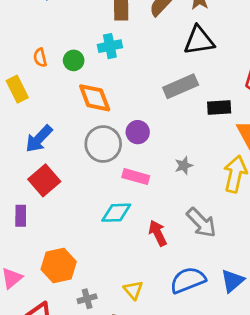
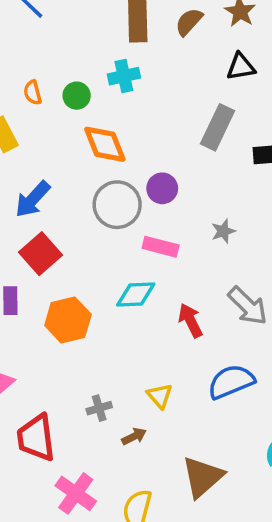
black triangle: (199, 40) -> (241, 67), size x0.7
gray rectangle: (181, 86) -> (218, 127), turned -40
orange hexagon: (59, 266) -> (68, 320), moved

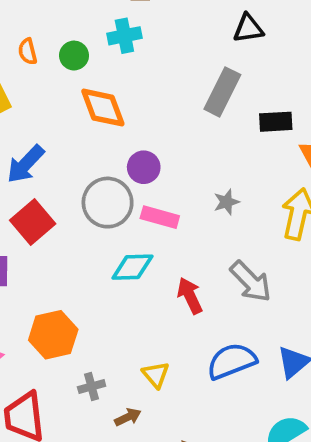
purple circle: (162, 188) -> (144, 167), moved
gray circle: (117, 205) -> (108, 203), moved
orange hexagon: (68, 320) -> (53, 335), moved

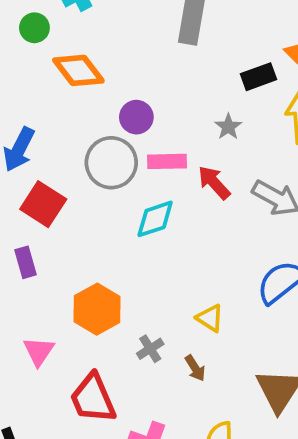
black rectangle: (276, 122) -> (259, 77), moved
red arrow: (190, 296) -> (214, 183), moved
brown arrow: (128, 417) -> (195, 368), turned 100

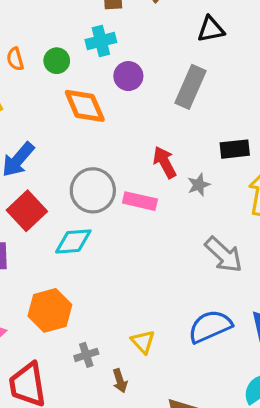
purple circle: (136, 117) -> (128, 76), moved
red arrow: (214, 183) -> (165, 162), moved
cyan diamond: (155, 219) -> (73, 241), moved

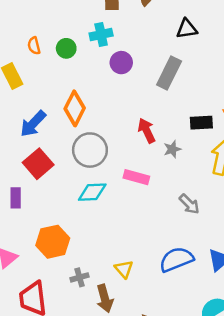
orange diamond: (85, 106) -> (75, 108), moved, turned 48
pink rectangle: (140, 201) -> (136, 177), moved
cyan diamond: (73, 241) -> (92, 192), moved
gray arrow: (224, 255) -> (189, 204), size x0.7
brown arrow: (120, 381) -> (105, 299), size x1.5

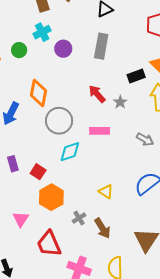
red square: (38, 164) -> (38, 172), moved, size x0.7
purple rectangle: (16, 198) -> (13, 164), moved
yellow triangle: (124, 269) -> (106, 192), moved

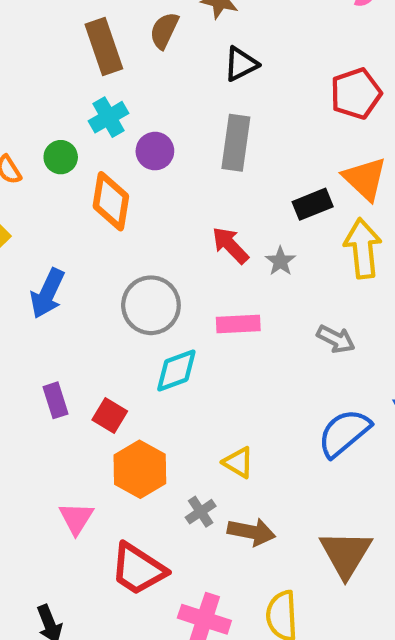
orange diamond: (38, 93) -> (111, 201), moved
yellow triangle: (106, 192) -> (238, 463), moved
brown arrow: (102, 228) -> (251, 532), turned -45
red trapezoid: (49, 244) -> (138, 569), turned -32

